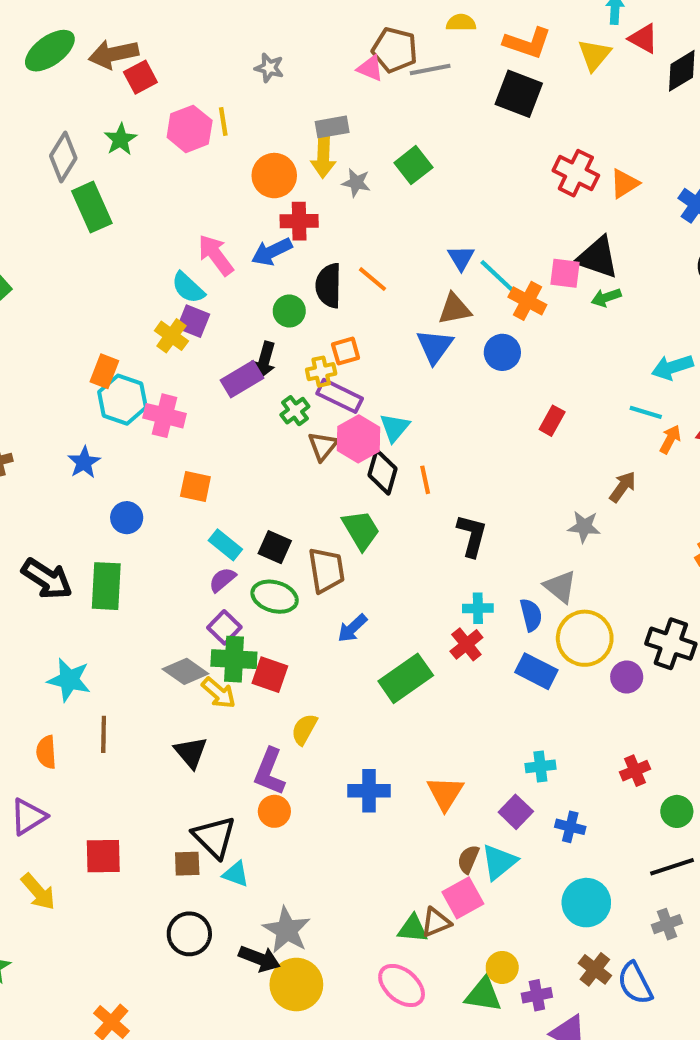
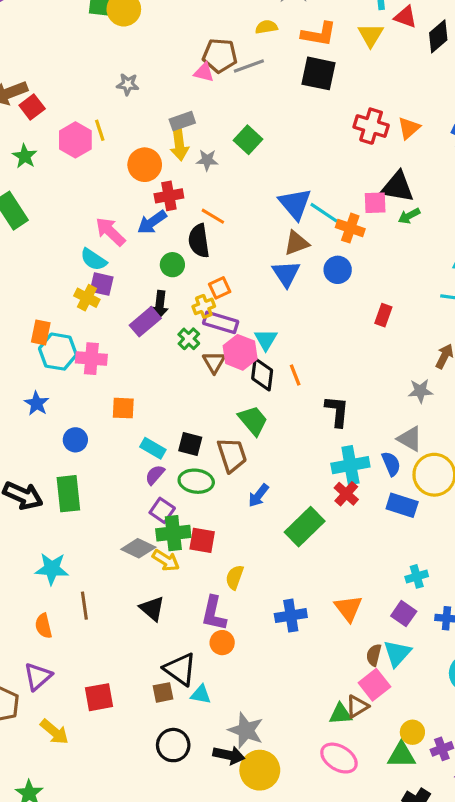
blue triangle: (461, 258) -> (295, 204), size x1.6
orange line: (373, 279) -> (213, 216), moved
cyan cross: (478, 608) -> (350, 465), size x1.6

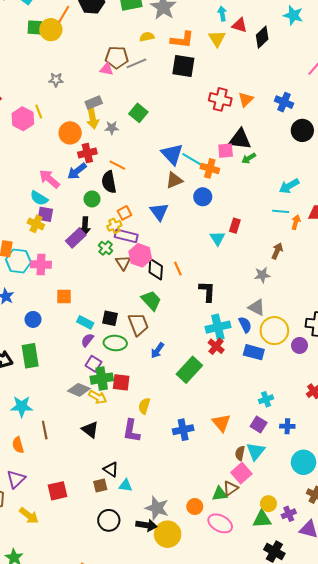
blue triangle: (286, 274) -> (159, 212), moved
cyan triangle: (266, 339) -> (217, 238), moved
orange circle: (222, 643) -> (195, 506), moved
black triangle: (180, 669) -> (111, 469), size x0.7

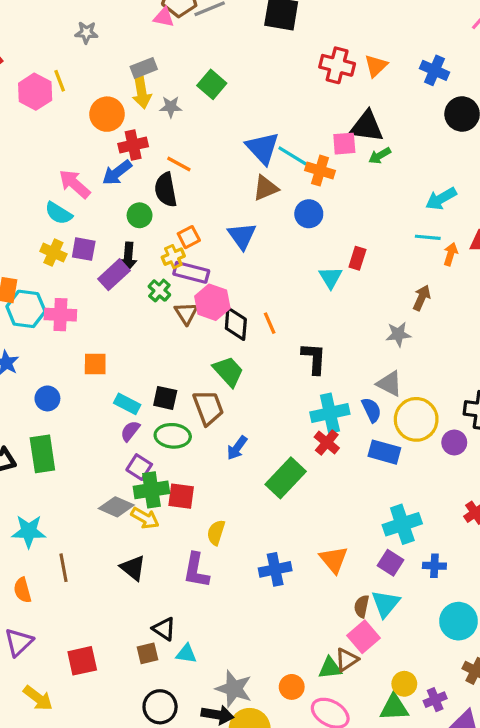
purple square: (45, 214) -> (84, 249), moved
cyan cross: (266, 399) -> (402, 524), size x1.6

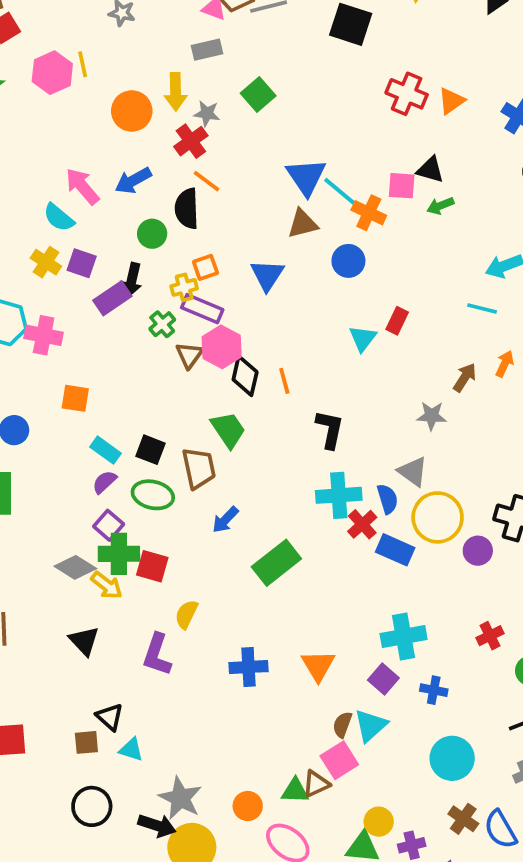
gray rectangle: (144, 68) -> (207, 50), moved
black triangle: (367, 126) -> (430, 170), size x0.7
red cross: (133, 145) -> (191, 141), moved, turned -32
orange arrow: (451, 254) -> (505, 364), moved
red cross: (327, 442) -> (362, 524), moved

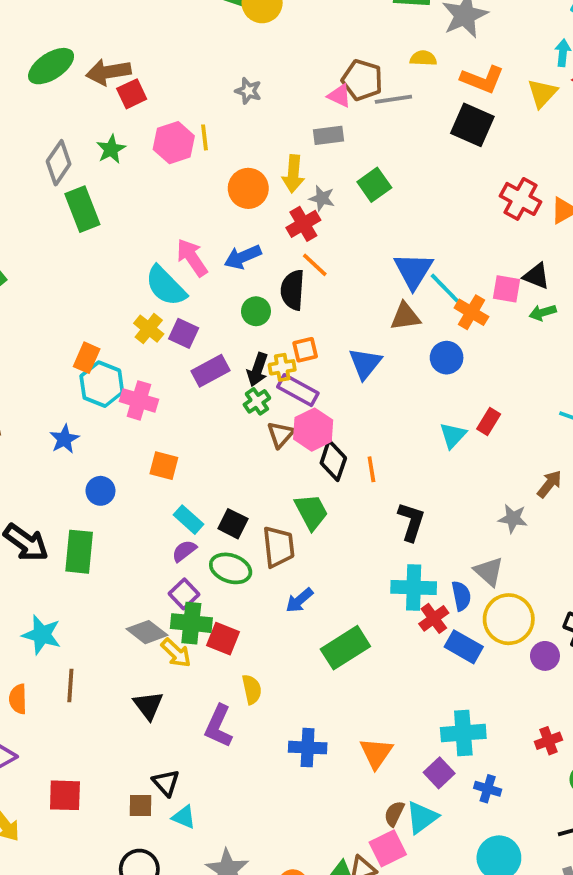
cyan semicircle: (59, 217) -> (166, 286), size x1.4
black arrow: (132, 280) -> (257, 370), moved
yellow semicircle: (186, 614) -> (252, 689), turned 136

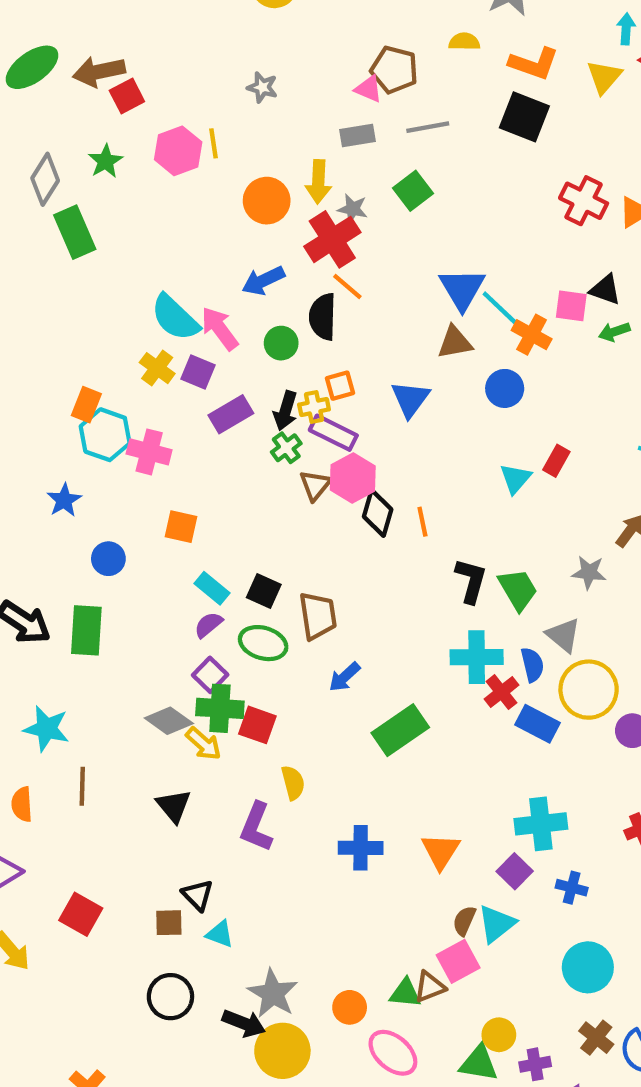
gray line: (393, 99) -> (428, 127), moved
red cross: (303, 224) -> (332, 239), size x1.4
pink arrow: (192, 258) -> (220, 328), moved
green trapezoid: (311, 512) -> (518, 589), moved
red square: (65, 795) -> (81, 914), turned 30

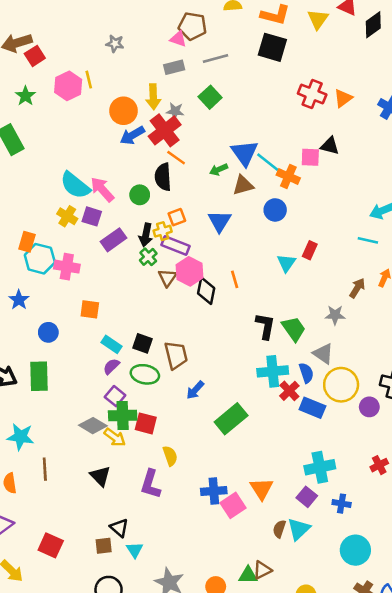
blue arrow: (263, 281) -> (132, 135), moved
green arrow: (614, 332) -> (219, 170), moved
orange line: (422, 522) -> (235, 279), moved
cyan triangle: (220, 934) -> (135, 550), turned 42
pink square: (458, 961) -> (233, 505), moved

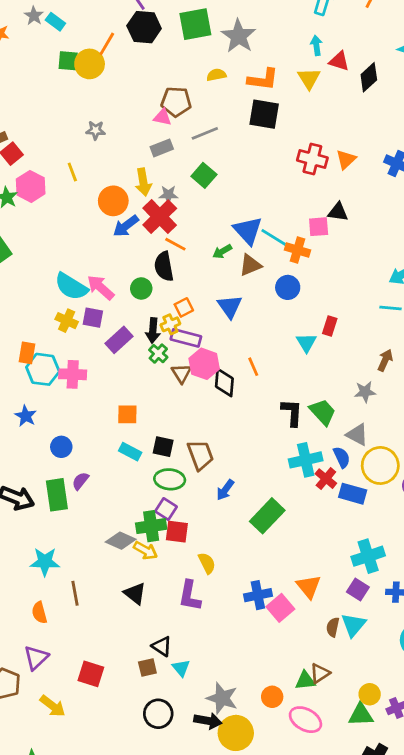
pink hexagon: (68, 86) -> (31, 186), moved
orange square: (90, 309) -> (127, 414), moved
purple semicircle: (111, 366) -> (80, 481), moved
purple square: (115, 396) -> (166, 509), moved

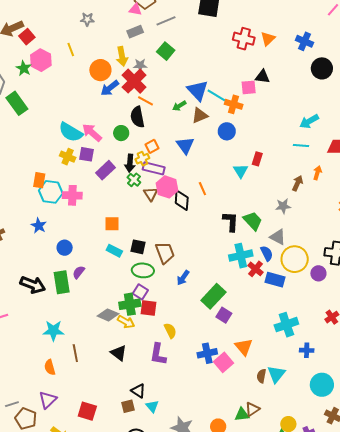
purple square: (358, 589) -> (224, 315), moved

